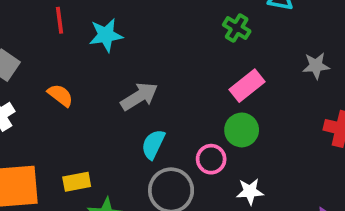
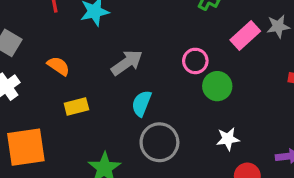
pink rectangle: (247, 86) -> (245, 36), moved
pink circle: (211, 159) -> (195, 61), moved
yellow rectangle: (77, 182) -> (76, 106), moved

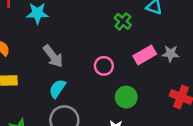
gray arrow: (127, 63) -> (53, 56), turned 75
green circle: (217, 86) -> (126, 97), moved

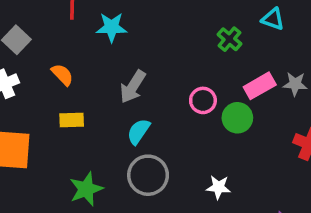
gray arrow: (53, 56) -> (133, 87), turned 70
green circle: (126, 97) -> (237, 118), moved

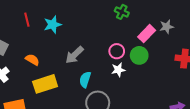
gray arrow: (133, 87) -> (74, 55), turned 30
yellow rectangle: (72, 120) -> (45, 84), size x1.6
white star: (218, 187) -> (118, 70), moved

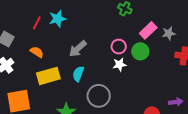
red line: (27, 20) -> (37, 23), moved, turned 40
gray star: (167, 27) -> (169, 33), moved
cyan semicircle: (85, 80) -> (78, 74), moved

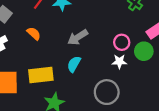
yellow rectangle: (48, 76) -> (41, 75), moved
gray circle: (99, 96) -> (107, 92), moved

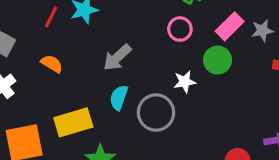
pink circle: (122, 42) -> (180, 29), moved
gray circle: (107, 92) -> (156, 113), moved

